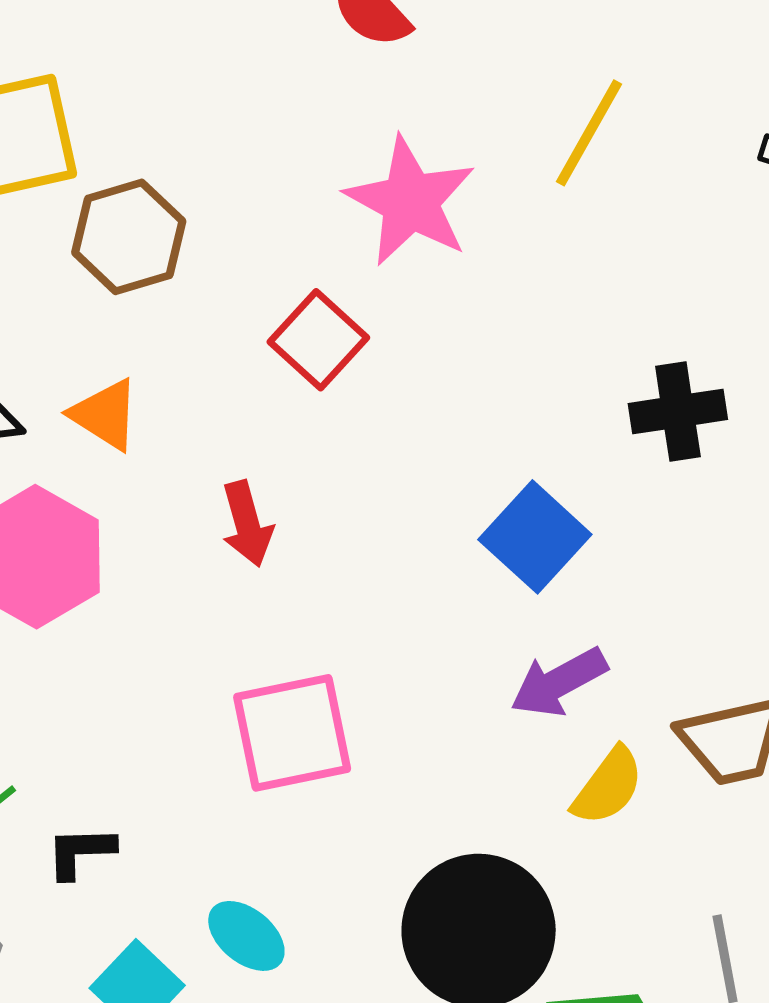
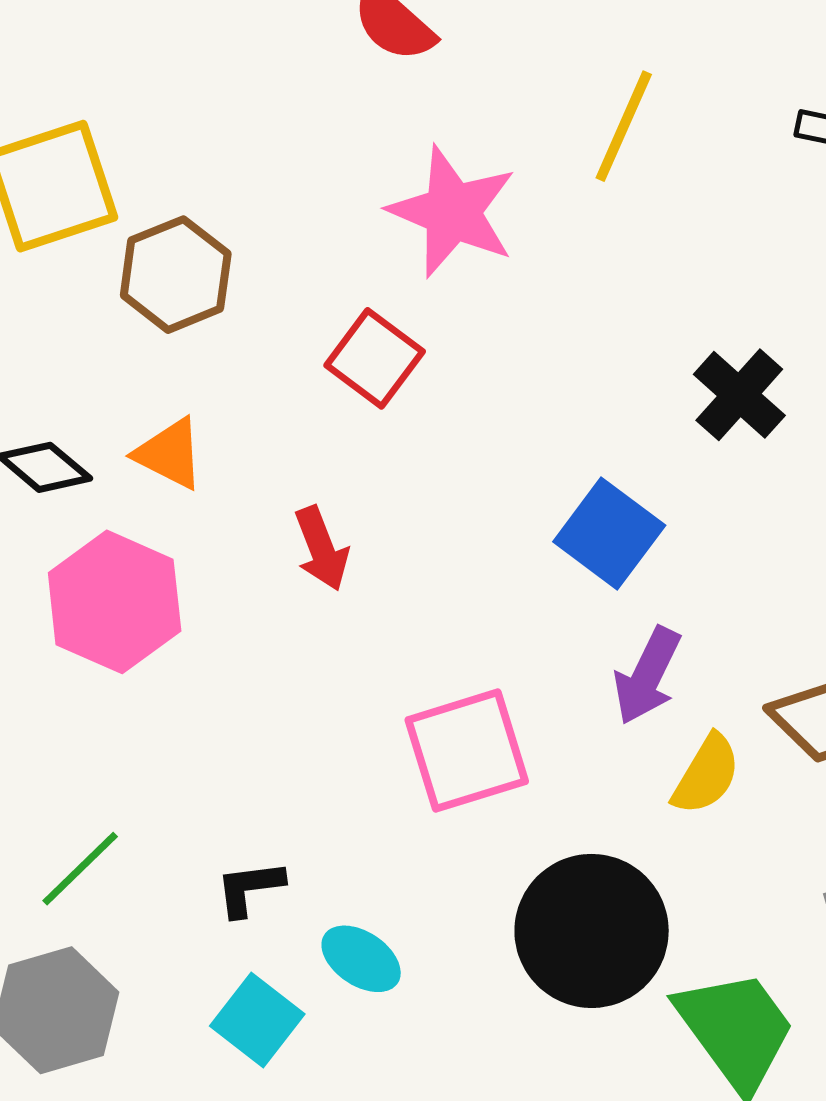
black cross: (678, 412) -> (739, 395), turned -34
purple arrow: (559, 682) -> (647, 676), turned -30
pink square: (292, 733) -> (467, 751), moved
black L-shape: (80, 852) -> (250, 888), moved

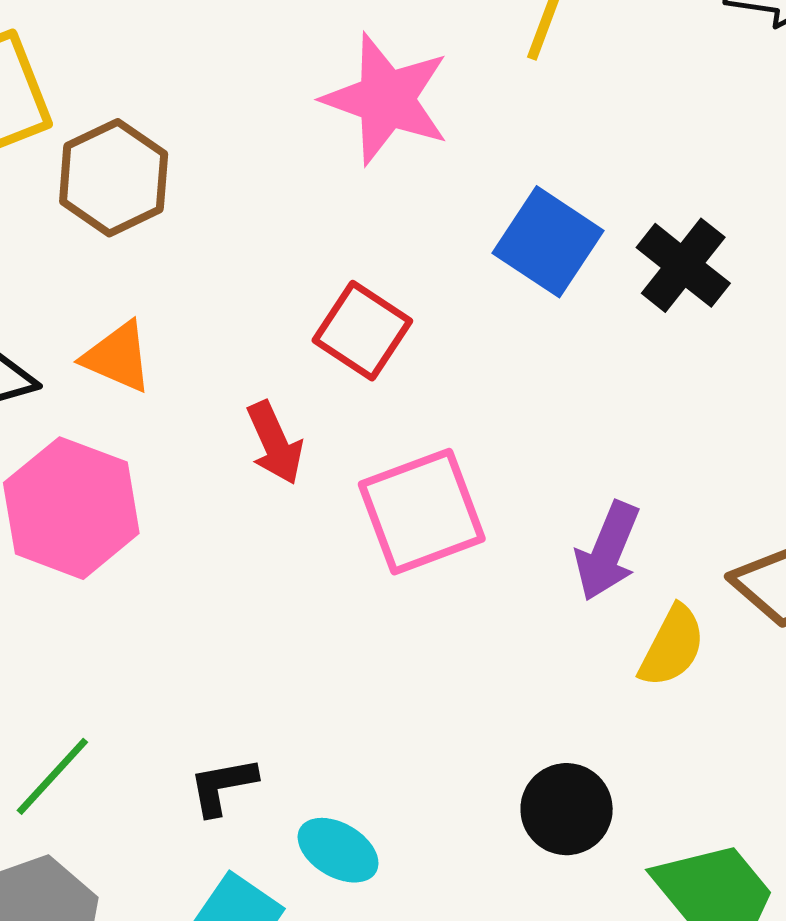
red square: (375, 358) -> (362, 331), moved
blue square: (609, 534) -> (548, 242), moved
pink square: (467, 751) -> (422, 512), moved
black circle: (592, 931) -> (567, 809), size x0.6

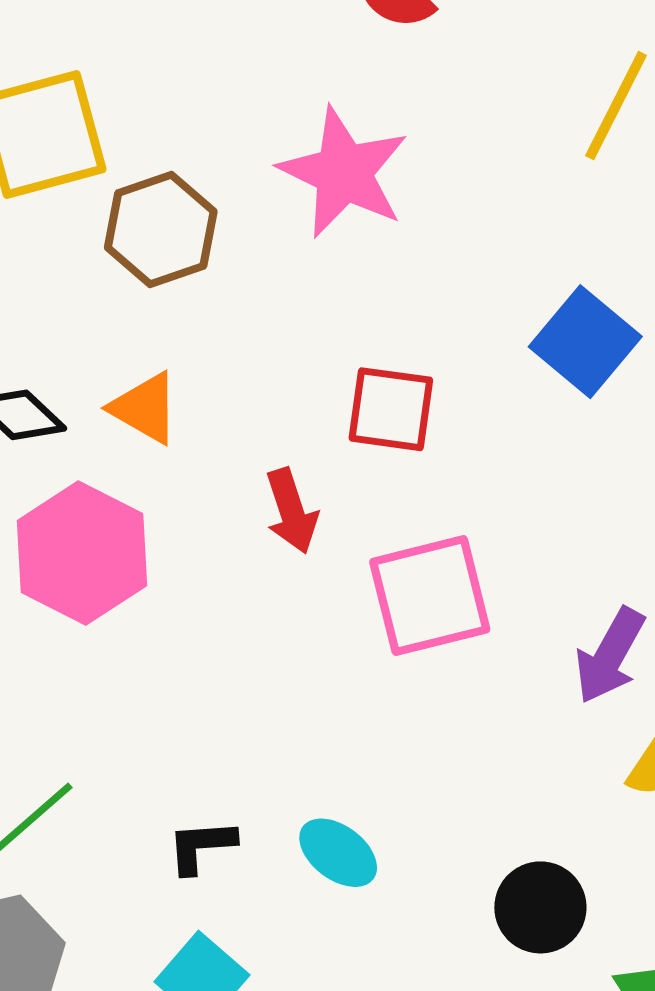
pink star: (386, 99) -> (344, 173), moved
red square: (362, 331) -> (391, 409), turned -32
cyan ellipse: (338, 850) -> (338, 853), moved

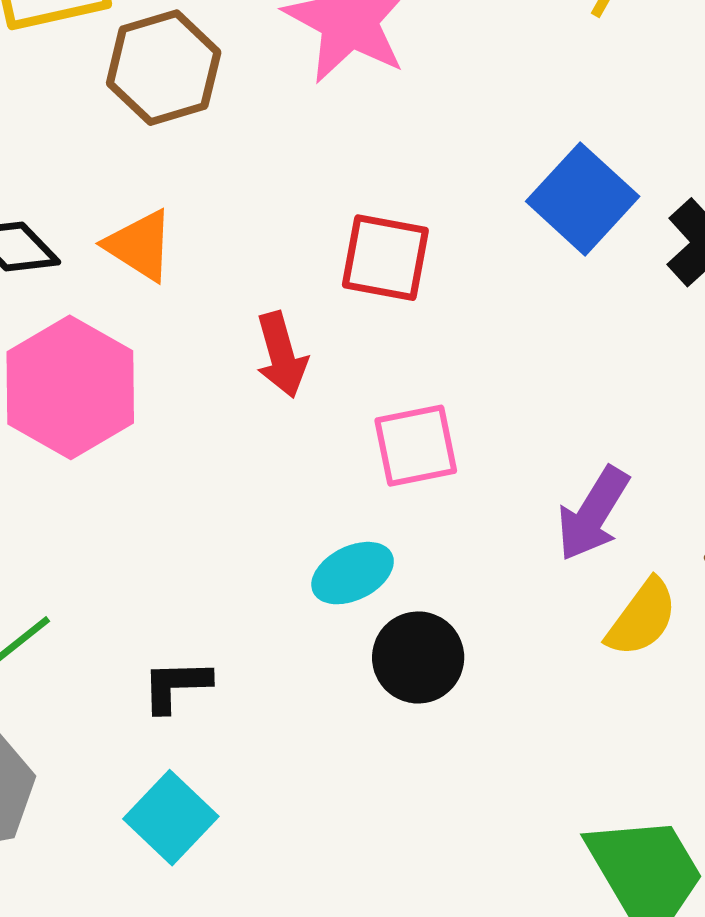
pink square: (430, 596) -> (416, 446), size x0.7
cyan ellipse: (338, 853) -> (353, 573), moved, turned -66
black circle: (540, 907) -> (418, 657), moved

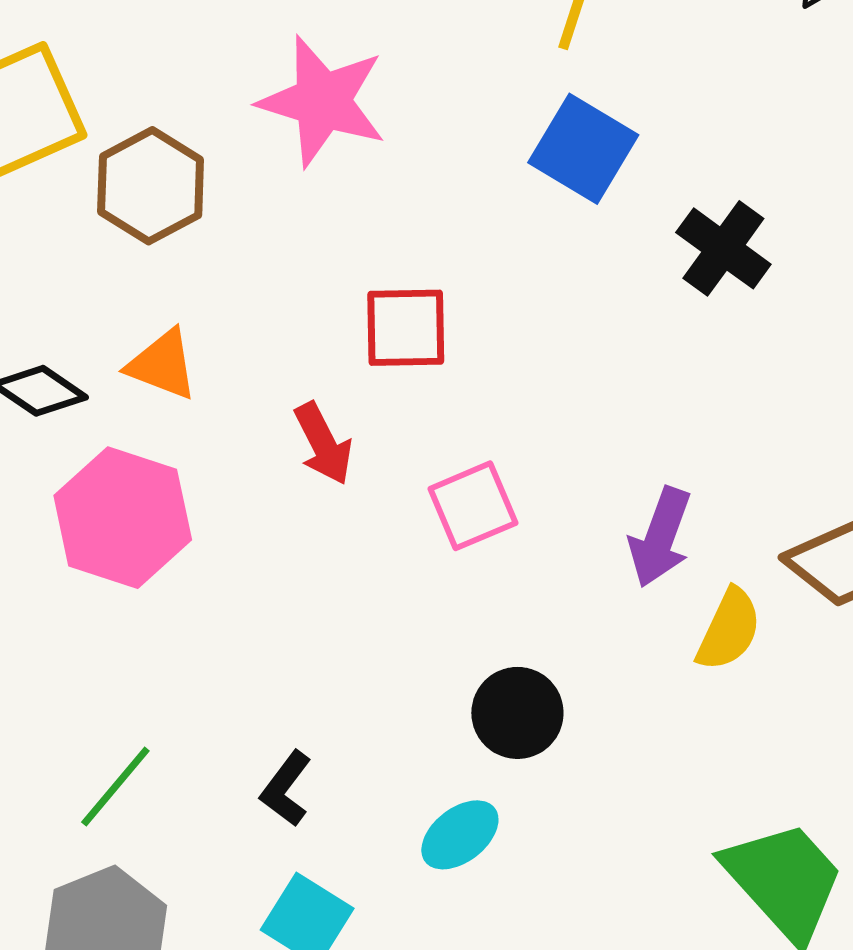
blue square: (583, 199) -> (583, 149), moved
cyan ellipse: (353, 573) -> (460, 835), moved
black L-shape: (176, 686) -> (286, 789), turned -40

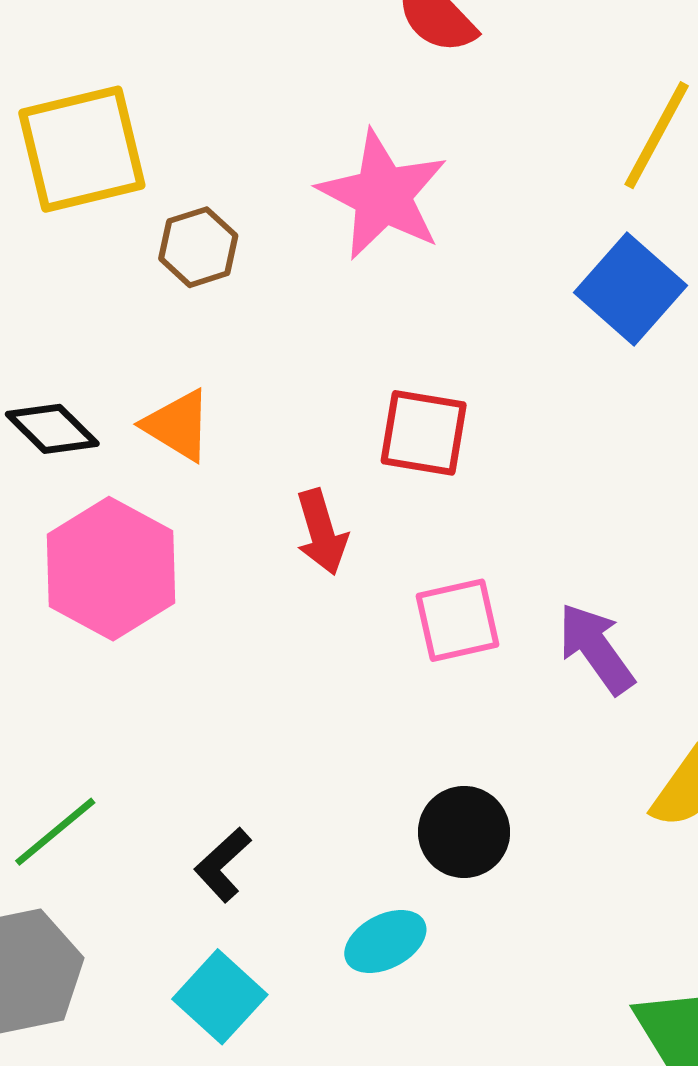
brown hexagon: (151, 186) -> (198, 247), size x0.7
purple arrow: (660, 537) -> (596, 648), moved, turned 114

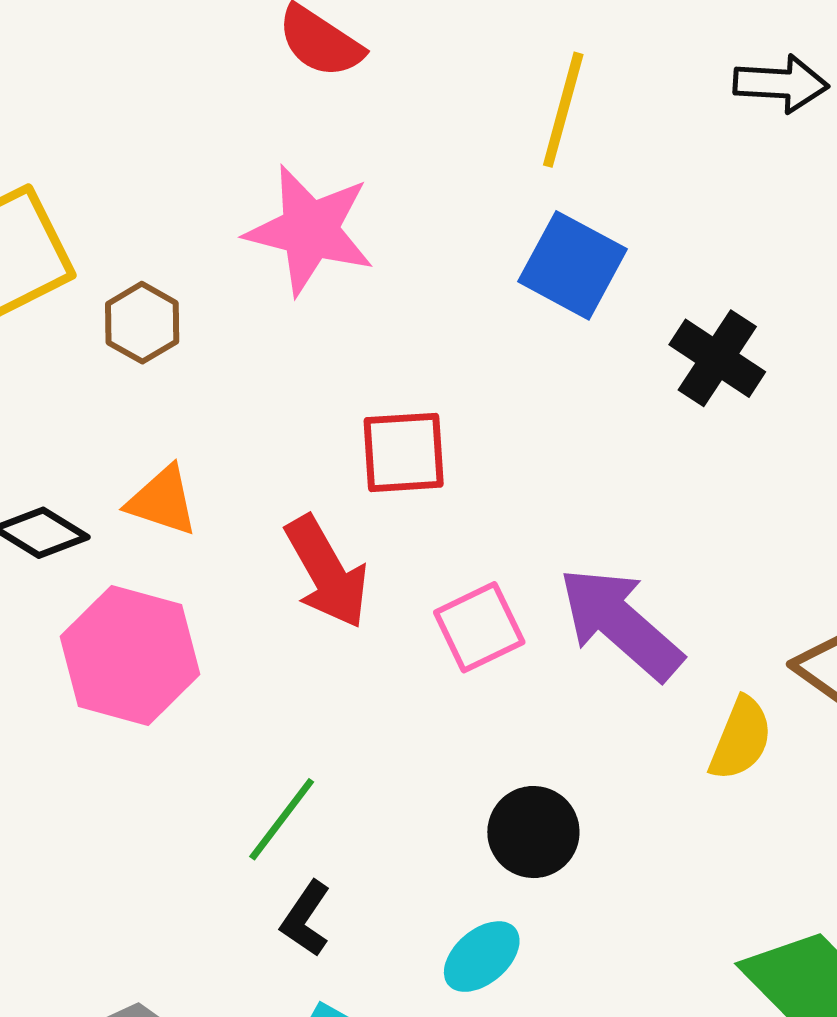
red arrow: (322, 532) -> (327, 572), size x1.4
purple arrow: (596, 648) -> (621, 623), size x1.4
green line: (55, 832) -> (282, 819), moved

